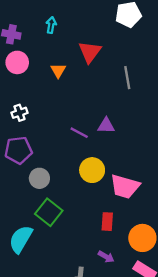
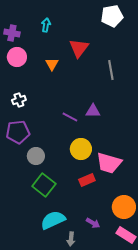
red rectangle: (107, 222) -> (87, 180), moved, turned 63
cyan semicircle: (21, 239) -> (53, 220), moved, turned 35

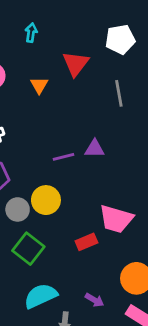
white pentagon: (112, 16) -> (120, 39), moved
purple line: (70, 117) -> (63, 157), turned -42
yellow circle: (81, 149) -> (46, 200), moved

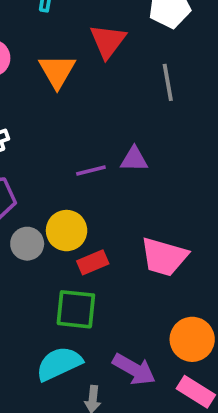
orange triangle: (39, 85) -> (57, 71), size x1.5
red rectangle: (86, 242) -> (93, 262), moved
green square: (28, 249) -> (76, 309), moved, turned -32
purple arrow: (95, 300) -> (134, 369), size x1.6

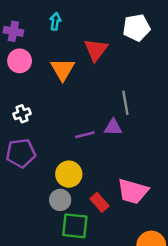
gray line: (168, 82) -> (125, 103), moved
gray circle: (27, 244) -> (60, 200), moved
red rectangle: (93, 262) -> (100, 202), moved, turned 72

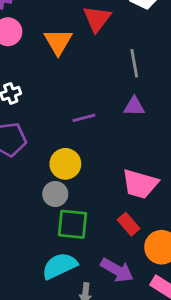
gray line: (125, 103) -> (134, 63), moved
purple triangle: (113, 127) -> (134, 106), moved
red rectangle: (100, 202) -> (129, 224), moved

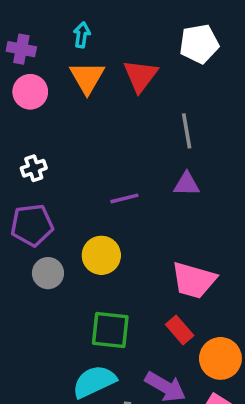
orange triangle: (58, 42) -> (87, 78), moved
gray circle: (55, 194) -> (48, 273), moved

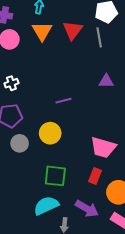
gray line: (187, 131) -> (99, 37), moved
purple triangle: (187, 184) -> (106, 81), moved
red rectangle: (180, 330) -> (95, 176), turned 63

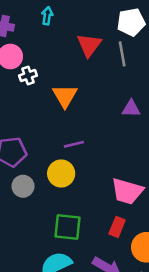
orange triangle: (42, 31) -> (65, 96), moved
white cross: (11, 83) -> (28, 76), moved
purple line: (63, 101) -> (74, 144), moved

